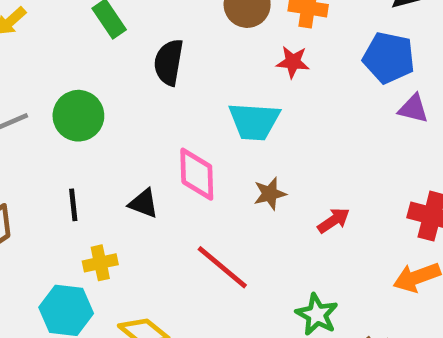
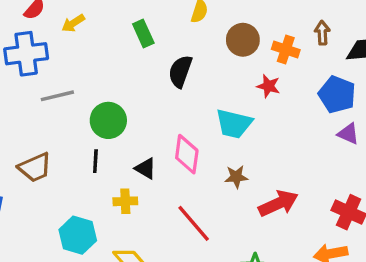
green circle: (78, 116) -> (108, 120), moved
red arrow: (334, 220) -> (278, 203), size x1.6
yellow cross: (100, 263) -> (125, 201), moved

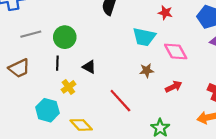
gray line: (57, 96) -> (31, 34), moved
pink diamond: (187, 154) -> (176, 51), moved, turned -35
yellow cross: (125, 201) -> (68, 87), moved, turned -32
red arrow: (278, 203) -> (174, 87), size x0.7

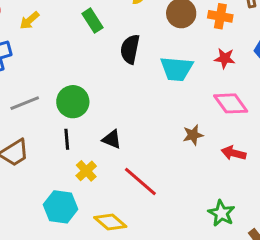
red star: (165, 13) -> (225, 58), moved
cyan trapezoid: (144, 37) -> (177, 69), moved
red arrow: (174, 87) -> (234, 153), turned -133
red line: (120, 101) -> (140, 181), moved

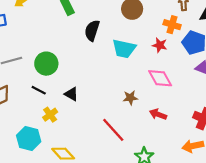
orange cross: (220, 16) -> (172, 25), moved
black line: (67, 139) -> (39, 90), turned -64
red line: (140, 181) -> (113, 130), moved

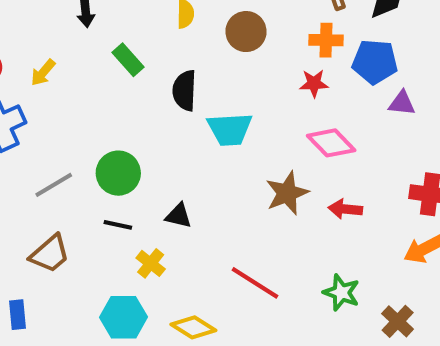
cyan trapezoid: (124, 49) -> (230, 129), moved
brown star: (130, 98) -> (287, 193), size x1.5
red line: (113, 130) -> (255, 283), moved

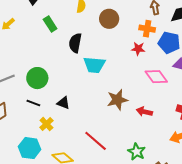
pink diamond: (331, 143) -> (156, 77), moved

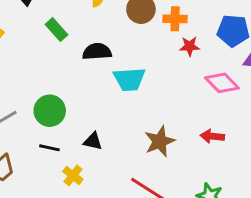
orange cross: (147, 29) -> (175, 19), moved
black semicircle: (75, 43) -> (97, 52), turned 84
brown star: (117, 100) -> (160, 141), moved

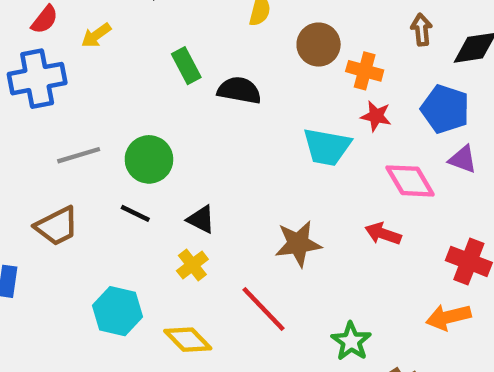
green rectangle: (57, 30) -> (186, 66), moved
cyan trapezoid: (129, 79) -> (327, 147), moved
red arrow: (212, 136) -> (383, 234), moved
yellow cross: (73, 175) -> (192, 265), moved

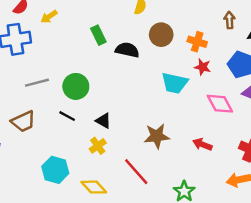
brown circle: (319, 45) -> (161, 35), moved
red arrow: (383, 234) -> (202, 144), moved

